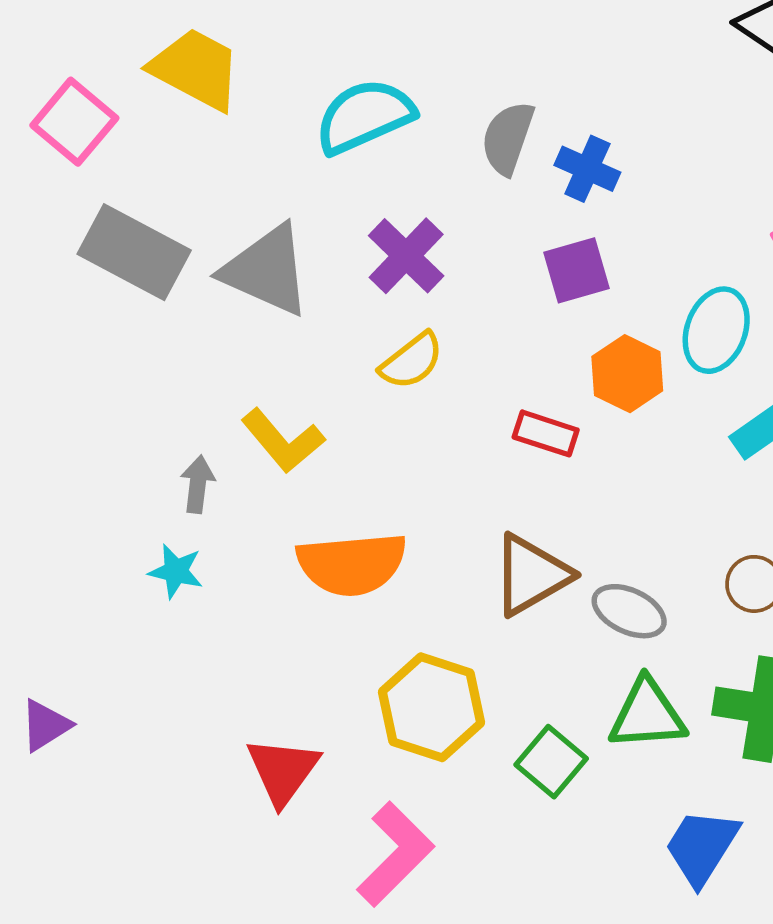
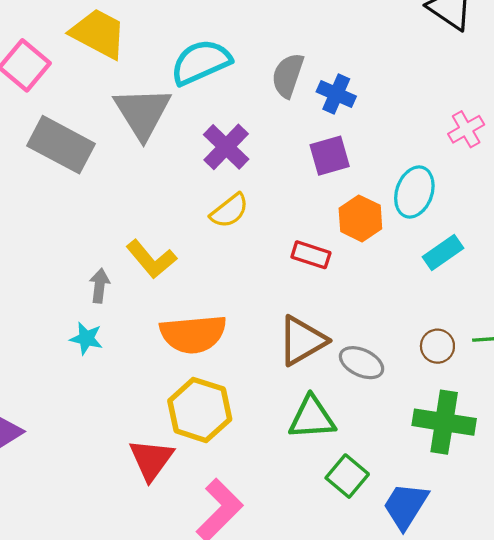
gray triangle: (267, 270) -> (142, 113), moved, turned 34
yellow hexagon: (431, 707) -> (200, 410), moved
green triangle: (647, 714) -> (312, 418), moved
green square: (551, 762) -> (347, 476), moved

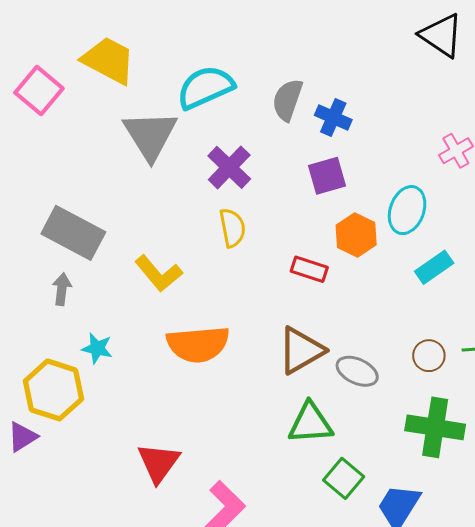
gray rectangle: (61, 145) -> (73, 233), moved
yellow semicircle: (229, 211) -> (232, 228), turned -63
gray arrow: (100, 286) -> (62, 289), moved
yellow hexagon: (200, 410) -> (54, 390), moved

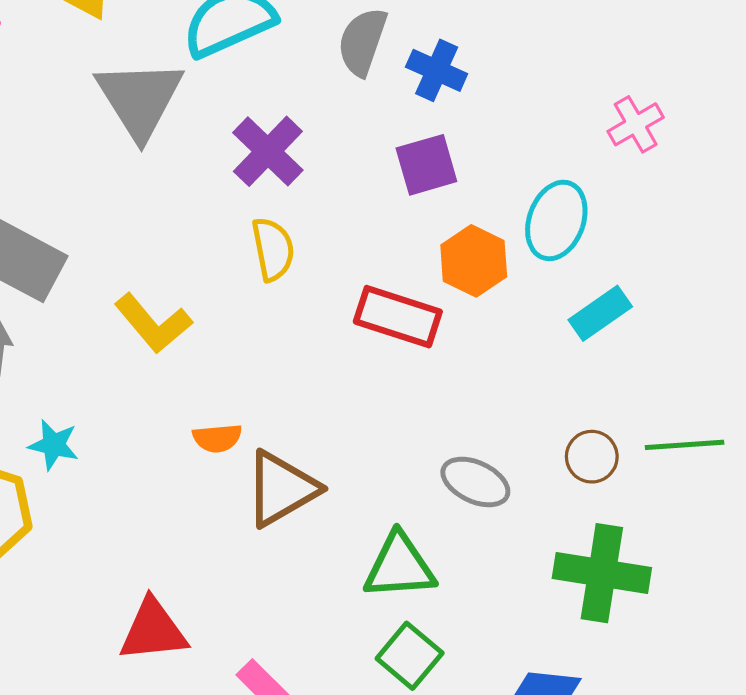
red rectangle: (309, 269) -> (398, 317), size x1.4
orange semicircle: (198, 344) -> (217, 438), size x0.5
brown triangle: (301, 350) -> (281, 489), moved
red triangle: (159, 463) -> (153, 630), turned 48
green square: (344, 478) -> (410, 656), moved

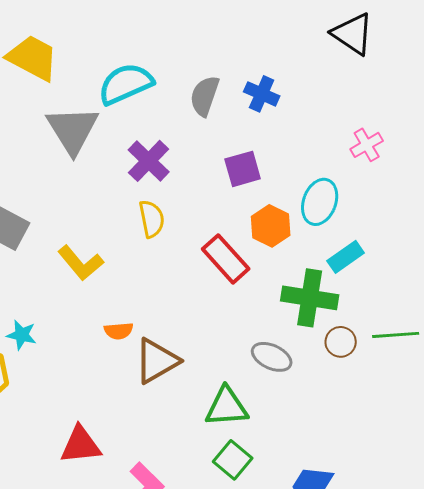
blue cross: (437, 70) -> (262, 94), moved
red rectangle: (398, 317) -> (226, 259), turned 30
green cross: (602, 573) -> (310, 298), moved

